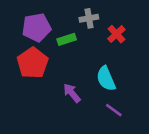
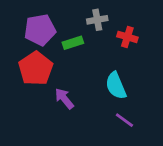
red cross: (116, 34) -> (127, 37), turned -30
purple arrow: (72, 93) -> (64, 99), moved

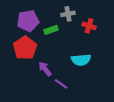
cyan semicircle: (116, 86) -> (81, 60), turned -72
purple line: (124, 120) -> (61, 84), moved

